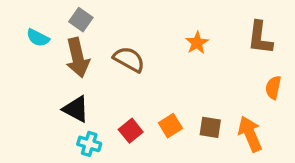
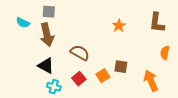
gray square: (81, 20) -> (49, 12), turned -32
brown semicircle: (129, 59) -> (80, 53), moved
brown square: (210, 127) -> (121, 67), moved

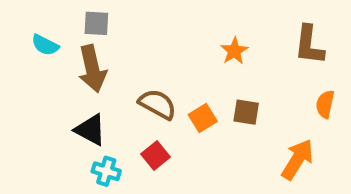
brown square: (121, 67) -> (246, 112), moved
orange square: (103, 76) -> (203, 118), moved
orange arrow: (151, 81) -> (297, 159), turned 55

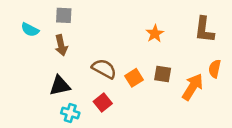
brown arrow: (92, 69) -> (61, 45), size x0.7
black triangle: (90, 130) -> (60, 86), turned -40
orange arrow: (297, 159) -> (193, 87), moved

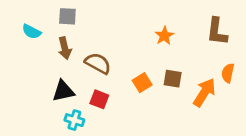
brown semicircle: (104, 69) -> (98, 63), moved
red square: (103, 103) -> (99, 99), moved, turned -30

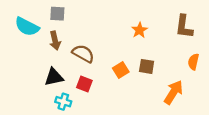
cyan semicircle: (32, 32) -> (27, 27), size x1.5
orange arrow: (204, 92) -> (173, 92), moved

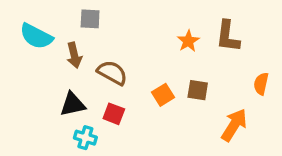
gray square: (57, 14) -> (90, 19), moved
brown L-shape: (184, 27) -> (228, 36), moved

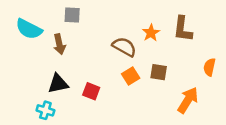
brown semicircle: (112, 73) -> (124, 47), moved
cyan cross: (85, 138) -> (45, 110), moved

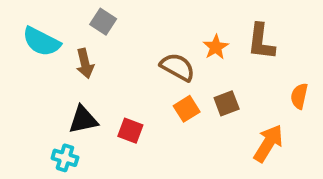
gray square: (72, 15) -> (103, 22), turned 30
brown square: (159, 72) -> (227, 103), turned -30

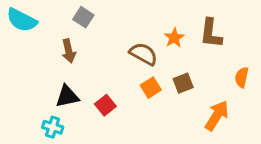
cyan semicircle: (41, 42) -> (22, 20), moved
red square: (130, 131) -> (105, 105), turned 30

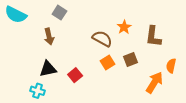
brown L-shape: (211, 33) -> (153, 37), moved
orange semicircle: (242, 77) -> (171, 66), moved

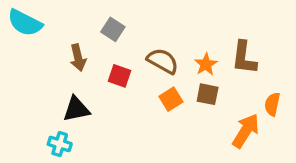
gray square: (59, 13) -> (113, 29), moved
orange star: (124, 27) -> (206, 64), moved
brown square: (130, 59) -> (208, 94), turned 32
red square: (75, 75) -> (120, 76), moved, turned -32

